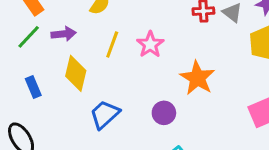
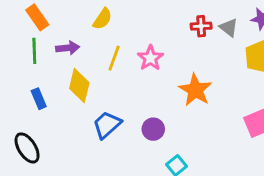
green line: (29, 37) -> (34, 51), turned -45
purple circle: (164, 113) -> (153, 129), moved

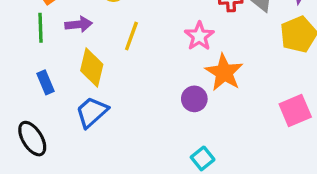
pink star: (150, 58) -> (199, 36), moved
blue trapezoid: (107, 125) -> (92, 112), moved
purple circle: (153, 129) -> (194, 99), moved

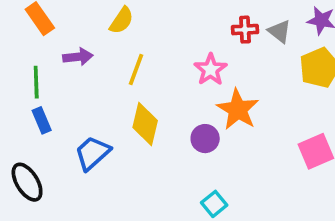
green line: (41, 28) -> (36, 82), moved
yellow diamond: (92, 67) -> (145, 124), moved

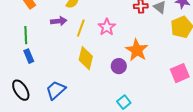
purple arrow: (78, 57) -> (59, 21), moved
pink star: (211, 70) -> (107, 27), moved
blue trapezoid: (92, 153) -> (56, 90), moved

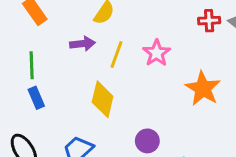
yellow diamond: (86, 58) -> (103, 99), moved
purple circle: (119, 66) -> (147, 141), moved

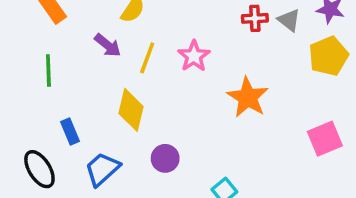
purple arrow: (83, 44) -> (108, 45), turned 45
blue rectangle: (36, 98) -> (70, 131), moved
purple circle: (147, 141) -> (165, 158), moved

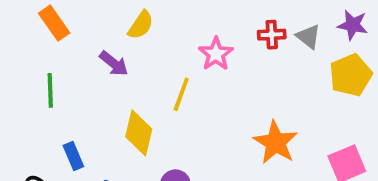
pink star: (194, 56) -> (216, 54), moved
yellow line: (147, 58) -> (181, 94), moved
orange star: (248, 97) -> (276, 142), moved

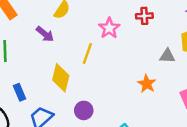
gray triangle: (308, 37) -> (167, 56), moved, turned -35
orange star: (276, 142) -> (147, 84), size x0.7

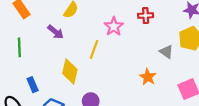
gray triangle: (167, 56) -> (166, 52), turned 32

